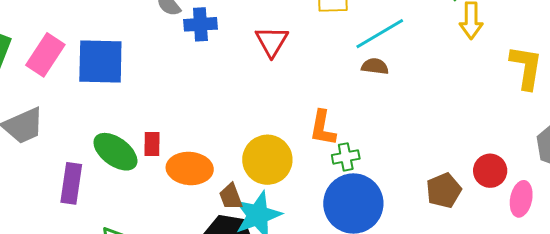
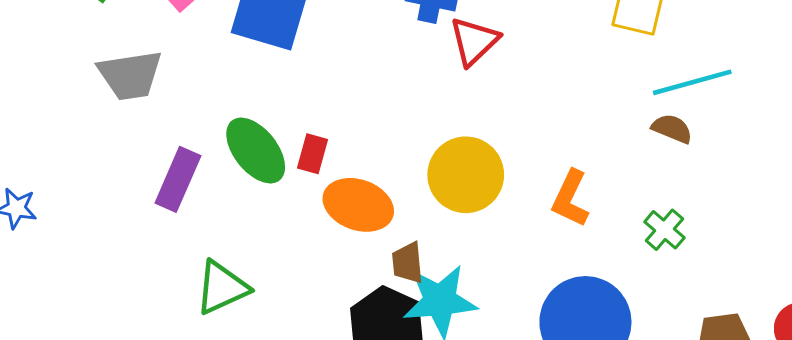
red triangle: (272, 41) -> (474, 41), moved
green cross: (346, 157) -> (664, 230), moved, turned 36
yellow circle: (267, 160) -> (466, 175), moved

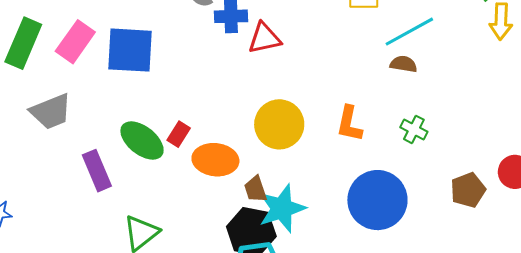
red triangle: (474, 41) -> (264, 38), turned 45
red rectangle: (313, 154) -> (179, 134), turned 30
purple rectangle: (178, 179) -> (97, 171), turned -33

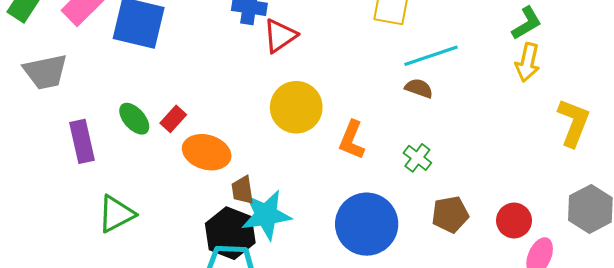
red triangle: (264, 38) -> (280, 36), turned -33
yellow circle: (279, 124) -> (296, 107), moved
green ellipse: (142, 141) -> (134, 119), size x0.7
brown pentagon: (468, 190) -> (450, 214), moved

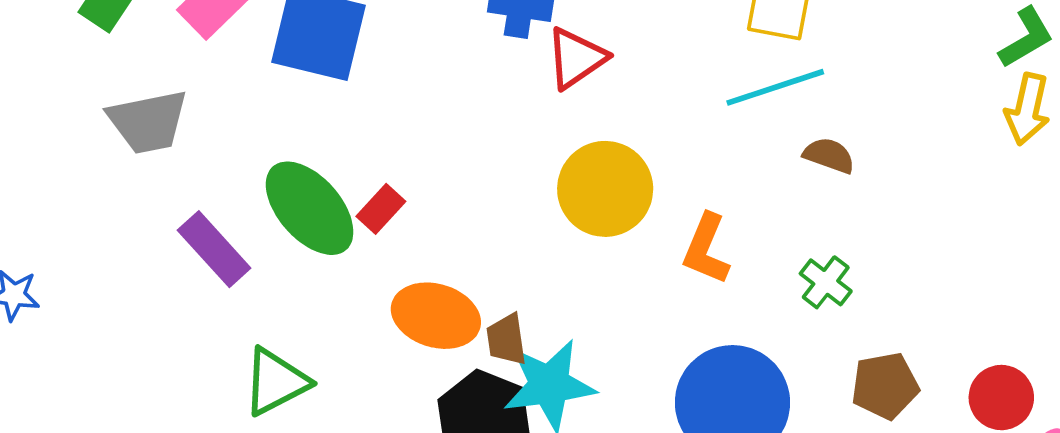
cyan line: (431, 56) -> (775, 87), moved
green ellipse: (134, 119) -> (310, 208), size x1.6
purple rectangle: (82, 141) -> (214, 249), turned -30
orange ellipse: (207, 152) -> (436, 316), moved

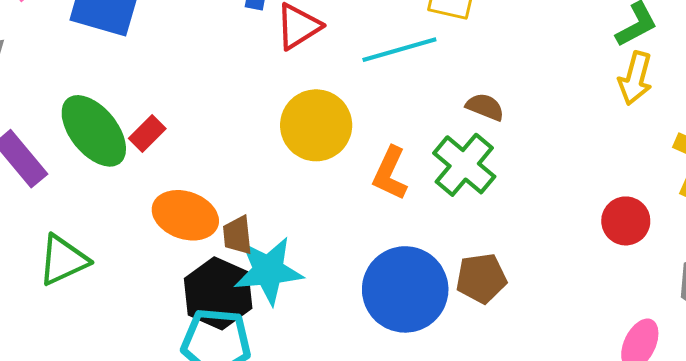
cyan line: (775, 87) -> (399, 50), moved
green cross: (826, 282) -> (464, 165), moved, size x1.6
brown pentagon: (885, 386) -> (481, 278), moved
red circle: (1001, 398) -> (626, 221), moved

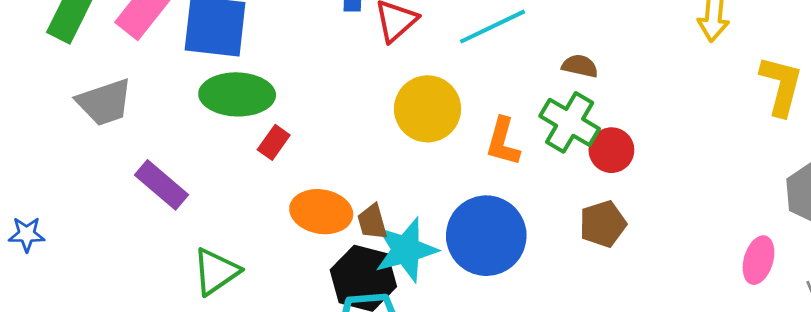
green ellipse: (94, 131) -> (237, 94), moved, turned -40
red circle: (626, 221) -> (611, 150), moved
blue circle: (405, 289) -> (486, 236), moved

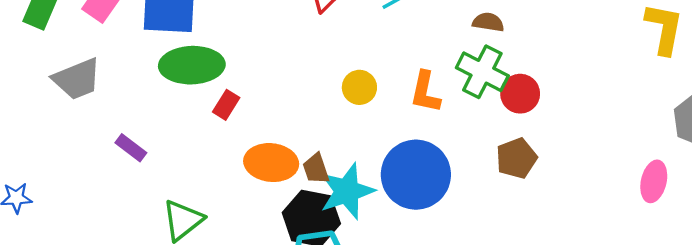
yellow circle: (428, 109) -> (359, 87), moved, size x0.6
purple rectangle: (162, 185) -> (131, 148), size x0.7

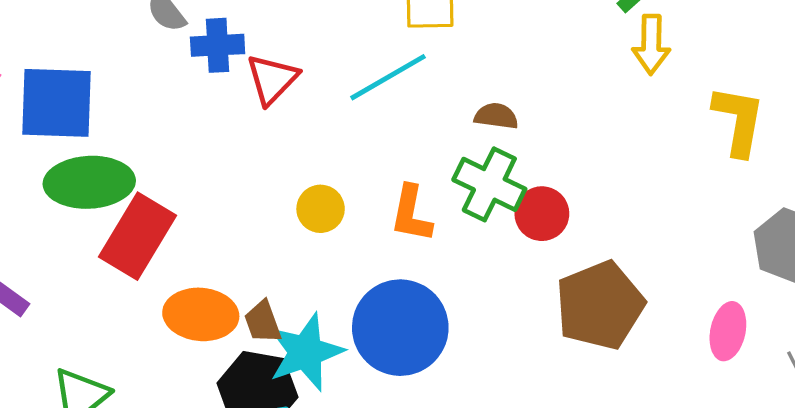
red rectangle: (226, 105) -> (137, 236), size x2.0
brown pentagon: (516, 158) -> (600, 305), moved, size x1.6

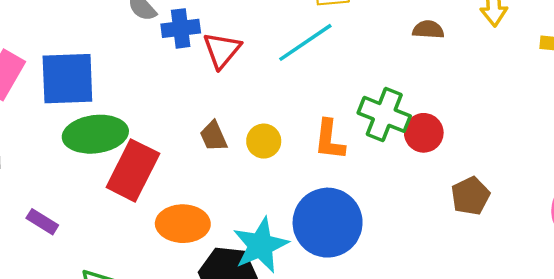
brown semicircle: (496, 116) -> (428, 30), moved
brown pentagon: (600, 305) -> (471, 196), size x0.6
brown trapezoid: (263, 322) -> (213, 136), moved

